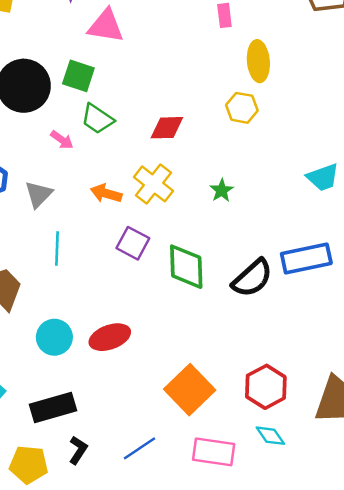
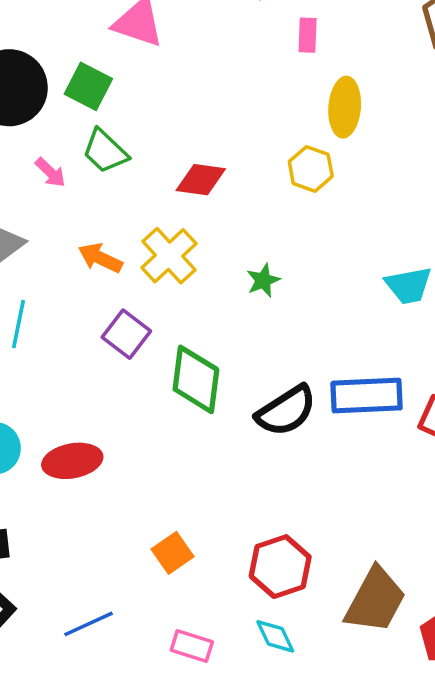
orange square: (190, 390) -> (173, 553), size x0.6
pink rectangle: (214, 452) -> (192, 646), size x0.7

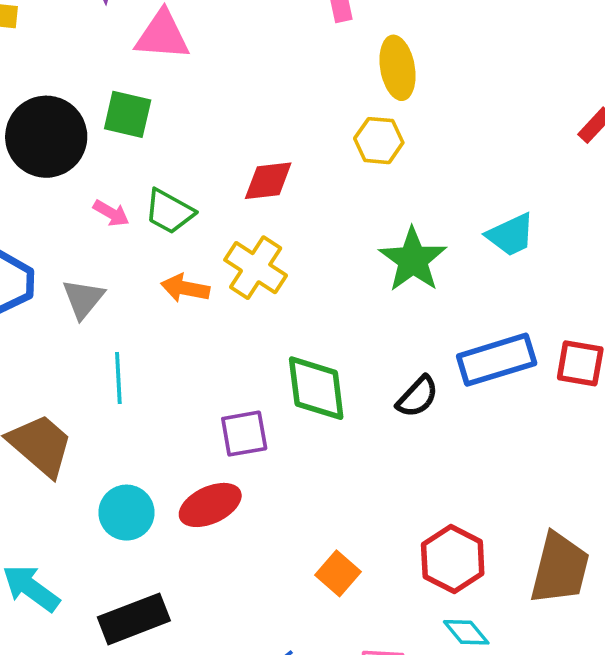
green trapezoid: (105, 151) -> (169, 211), moved
green star: (263, 280) -> (413, 260), moved, size x1.8
purple square: (126, 334) -> (244, 434), moved, turned -33
black semicircle: (286, 411) -> (418, 397), size x0.7

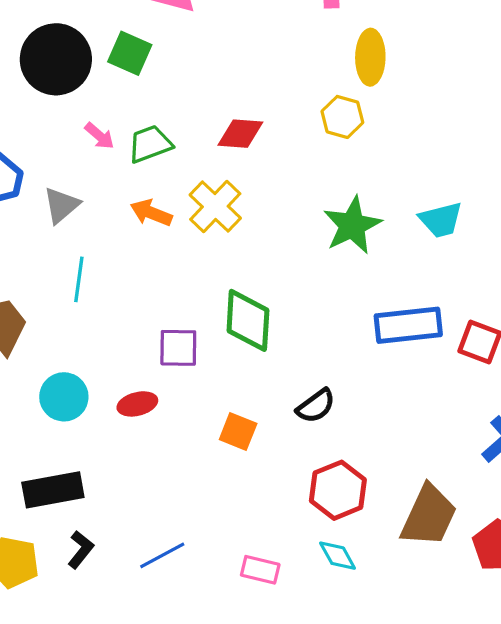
green trapezoid: (169, 211) -> (150, 144), turned 120
black semicircle: (418, 397) -> (316, 406), moved
red ellipse: (210, 505) -> (137, 404), size x0.7
orange square: (338, 573) -> (238, 432), moved, turned -30

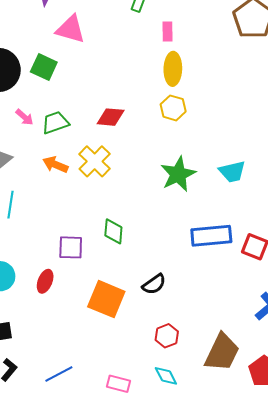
yellow ellipse: (370, 57) -> (173, 69), moved
green diamond: (248, 320) -> (113, 231), size x0.7
red ellipse: (137, 404) -> (45, 281), turned -55
orange square: (238, 432) -> (106, 299), size x1.6
red hexagon: (338, 490) -> (167, 336), size x0.7

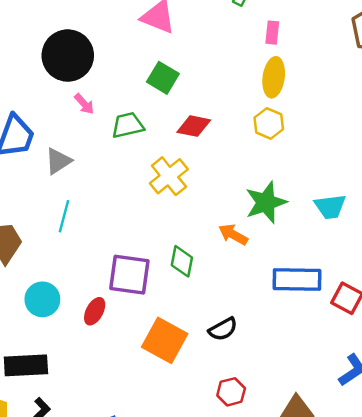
green square: (44, 67) -> (163, 78), moved
pink arrow: (24, 117) -> (84, 104), moved
orange arrow: (55, 165) -> (233, 235), moved
purple square: (71, 247) -> (129, 275), size x1.4

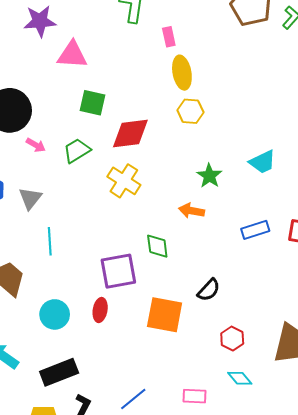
red diamond: (194, 126) -> (130, 133), size x1.4
green star: (266, 202) -> (209, 176), size x0.7
blue rectangle: (297, 280) -> (255, 230), size x0.7

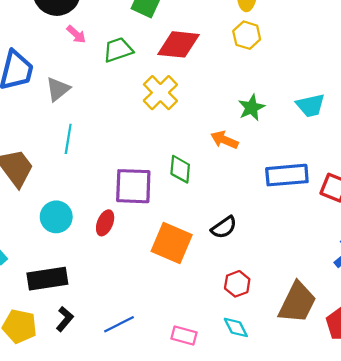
blue rectangle: (255, 230) -> (287, 175), size x1.4

